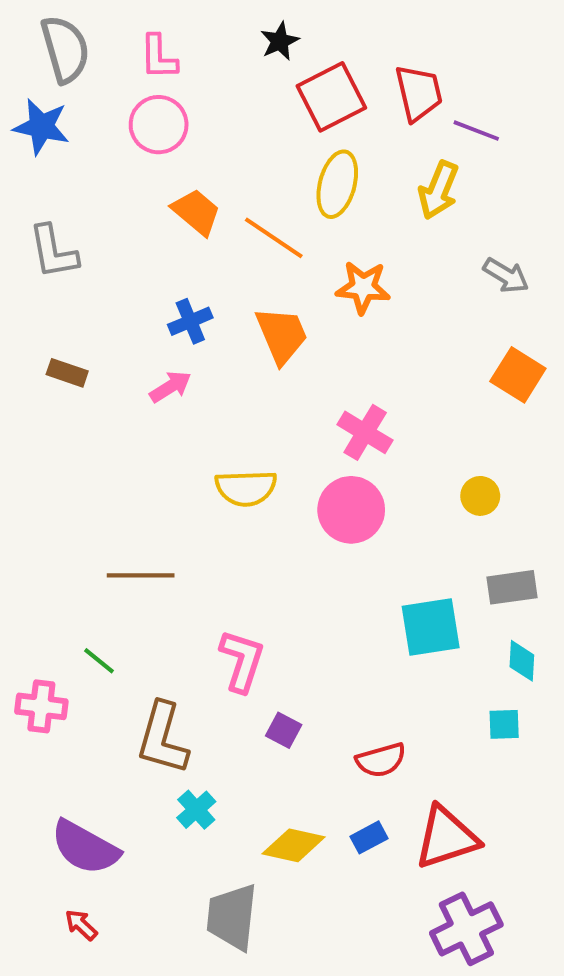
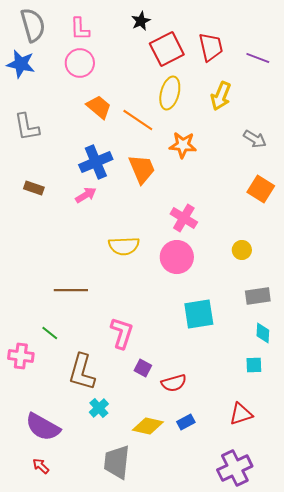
purple line: (476, 131) -> (258, 58), moved
blue cross: (190, 321) -> (96, 162), size x1.5
cyan square: (431, 627) -> (199, 314), moved
red semicircle: (381, 760) -> (174, 383), moved
red triangle: (446, 837) -> (241, 414), moved, size x0.7

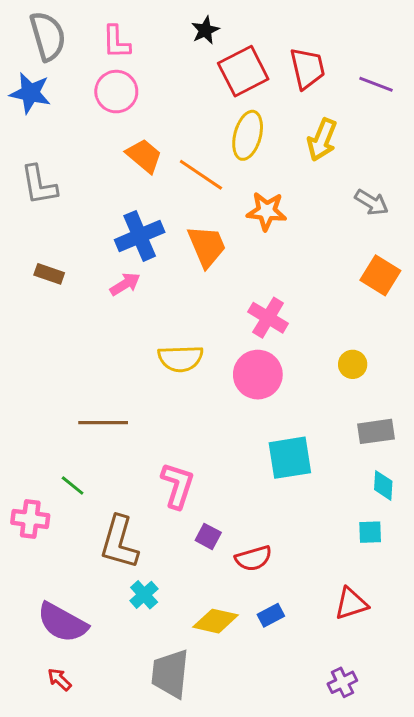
purple cross: (235, 468) -> (342, 682), size x0.6

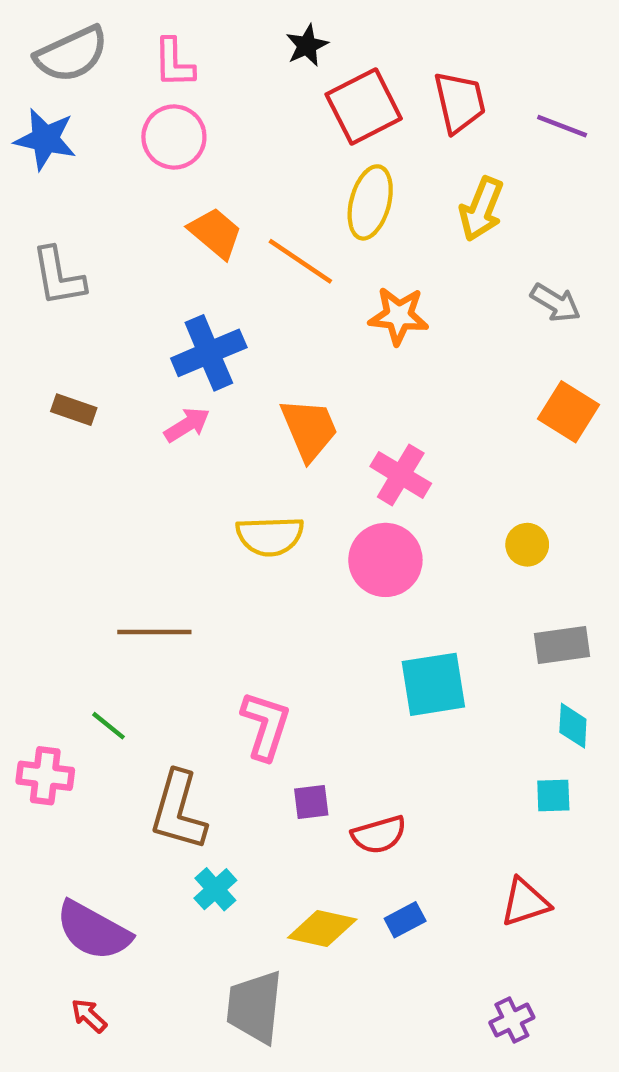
gray semicircle: (48, 36) -> (71, 54), turned 81
orange trapezoid: (207, 246) -> (309, 429), moved
purple square: (208, 536) -> (311, 802), turned -35

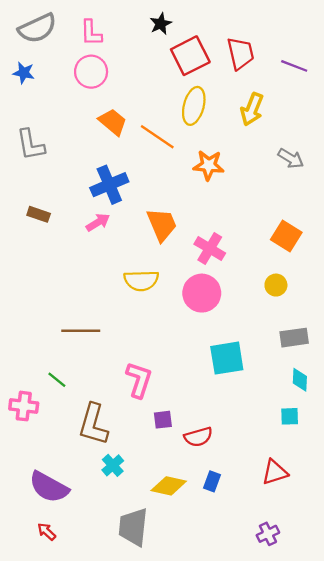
blue star: (45, 139) -> (24, 73), size x0.7
orange square: (569, 412) -> (286, 236), moved
blue rectangle: (405, 920) -> (212, 481), turned -42

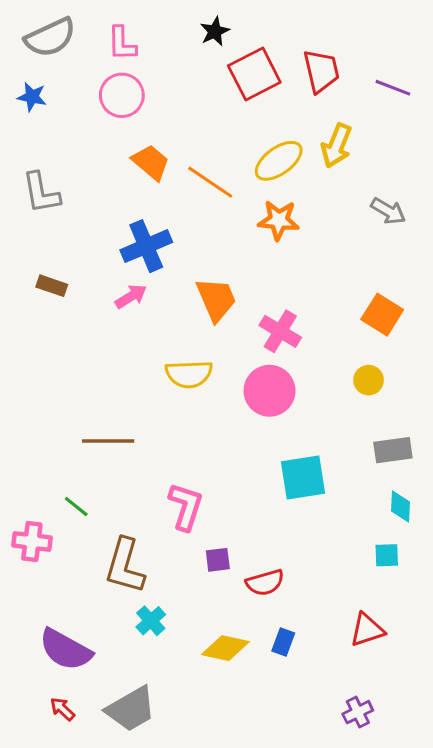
yellow ellipse: (194, 106) -> (279, 161), moved, turned 39
gray trapezoid: (133, 527) -> (131, 709), moved, turned -126

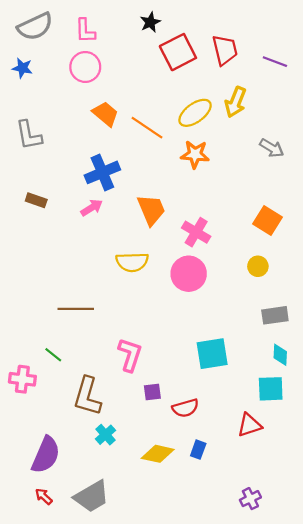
cyan square: (303, 478) -> (212, 354), moved
cyan square: (387, 555) -> (271, 389), size x1.5
red triangle: (367, 630) -> (249, 425), moved
purple semicircle: (65, 650) -> (46, 455), turned -96

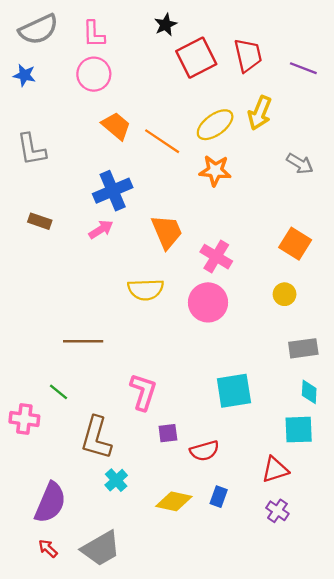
purple cross: (250, 499) -> (277, 511), moved, turned -30

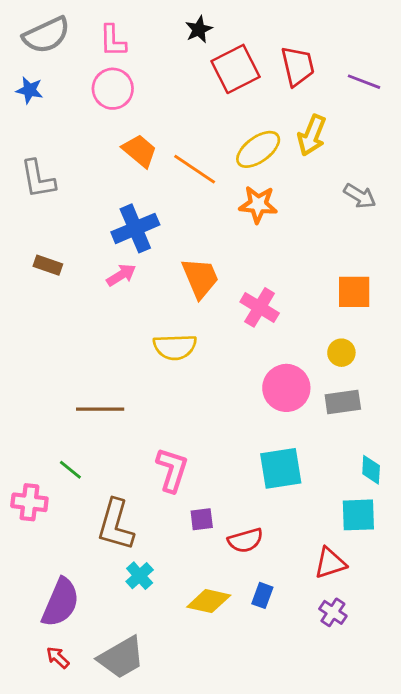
orange square: (295, 244) -> (354, 292), turned -32
pink circle: (208, 302) -> (286, 388), moved
gray rectangle: (303, 348) -> (343, 402), moved

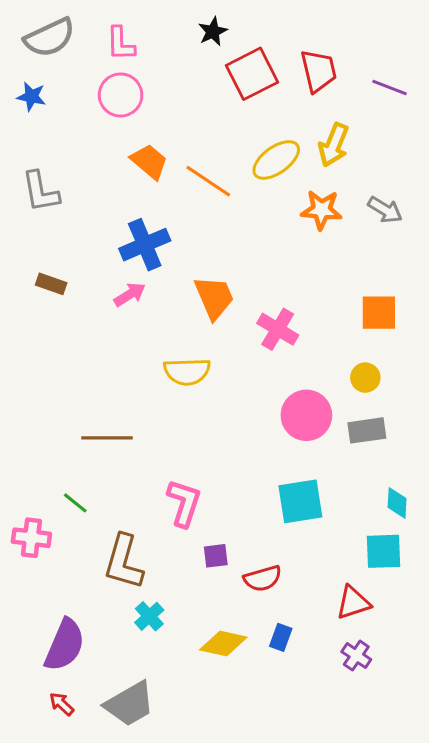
orange star: (258, 204) -> (322, 210), moved

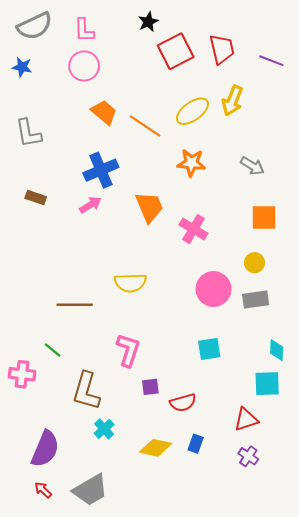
orange star: (322, 210) -> (191, 163), moved
gray arrow: (385, 210) -> (252, 166), moved
yellow semicircle: (187, 372) -> (130, 283), moved
cyan square: (300, 501) -> (209, 349), size x0.7

